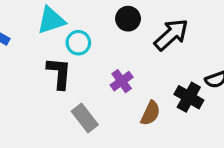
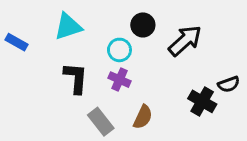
cyan circle: (78, 43) -> (119, 50), moved
purple cross: (122, 81) -> (119, 80), moved, turned -30
brown semicircle: (150, 113) -> (143, 117), moved

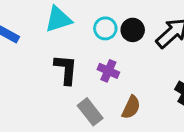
black circle: (143, 25) -> (133, 30), moved
cyan circle: (119, 50) -> (105, 28), moved

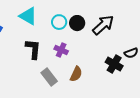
cyan triangle: (58, 19) -> (28, 16), turned 48

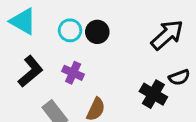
black arrow: (103, 25) -> (167, 35), moved
black L-shape: (33, 49) -> (31, 71), turned 45

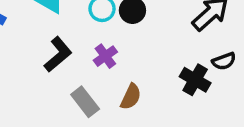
purple cross: (73, 73) -> (105, 56), turned 30

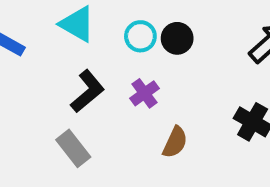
gray rectangle: (85, 102) -> (73, 148), moved

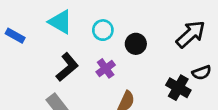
black circle: (177, 38) -> (136, 44), moved

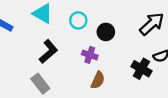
purple cross: (106, 68) -> (90, 55), moved, turned -35

